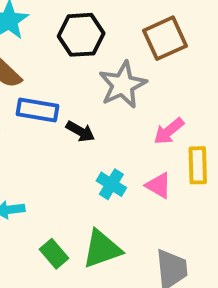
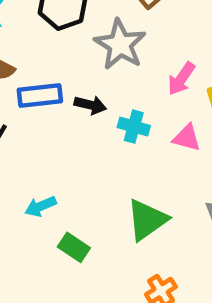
cyan cross: (111, 184) -> (134, 127), moved
green rectangle: (54, 254) -> (74, 247), moved

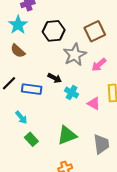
pink arrow: (181, 79) -> (99, 65), moved
blue rectangle: (40, 95) -> (32, 89), moved
cyan arrow: (40, 206) -> (21, 117), turned -120

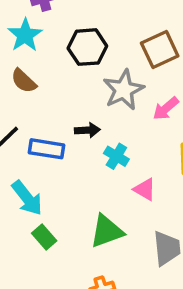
black arrow: (55, 78) -> (87, 130), turned -32
pink triangle: (94, 103) -> (145, 189), moved
cyan arrow: (21, 117) -> (27, 198), size x1.5

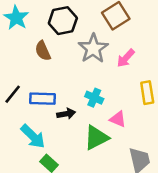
brown semicircle: (24, 81) -> (43, 51), moved, turned 30
black arrow: (87, 130) -> (66, 114), moved
green triangle: (107, 231) -> (96, 138), moved

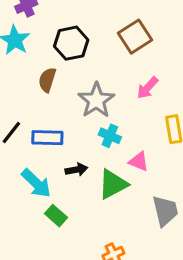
gray star: (93, 48) -> (96, 100), moved
brown semicircle: (43, 51) -> (47, 80), turned 42
black arrow: (66, 114) -> (76, 170), moved

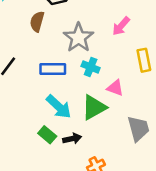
blue rectangle: (47, 138) -> (53, 69), moved
black arrow: (76, 170) -> (72, 139), moved
cyan arrow: (36, 183) -> (59, 107), moved

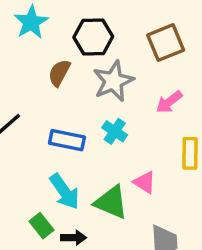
gray star: (78, 38) -> (113, 81), moved
cyan cross: (91, 67) -> (115, 131), moved
green triangle: (94, 107) -> (111, 202), turned 40

